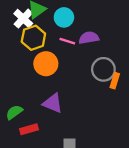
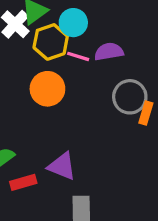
yellow hexagon: (33, 38) -> (51, 42), moved
purple triangle: (53, 103) -> (62, 166), moved

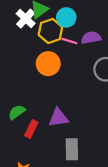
purple triangle: (62, 166) -> (58, 118), turned -30
red rectangle: (23, 182) -> (31, 129), turned -48

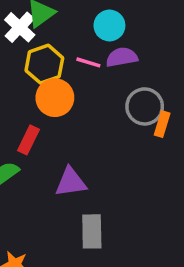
cyan circle: (66, 17) -> (109, 26), moved
yellow hexagon: (50, 31) -> (44, 64), moved
red rectangle: (31, 129) -> (28, 140), moved

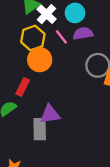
white cross: (20, 27) -> (47, 14), moved
pink line: (88, 62) -> (61, 37), turned 35
gray rectangle: (92, 231) -> (40, 129), moved

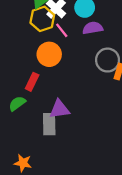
pink line: (61, 37) -> (62, 30), moved
yellow hexagon: (33, 38) -> (42, 19), moved

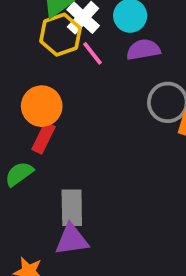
orange circle: (49, 54) -> (42, 106), moved
purple triangle: (59, 109) -> (72, 240), moved

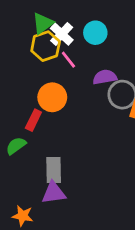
purple semicircle: (143, 50) -> (105, 77), moved
orange circle: (42, 106) -> (52, 97), moved

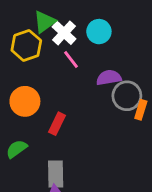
yellow hexagon: (46, 46) -> (26, 45), moved
orange circle: (52, 97) -> (25, 101), moved
red rectangle: (33, 120) -> (57, 124), moved

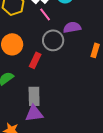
gray circle: (127, 96) -> (53, 40), moved

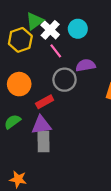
red rectangle: (35, 60) -> (45, 102), turned 35
purple triangle: (34, 113) -> (41, 125), moved

